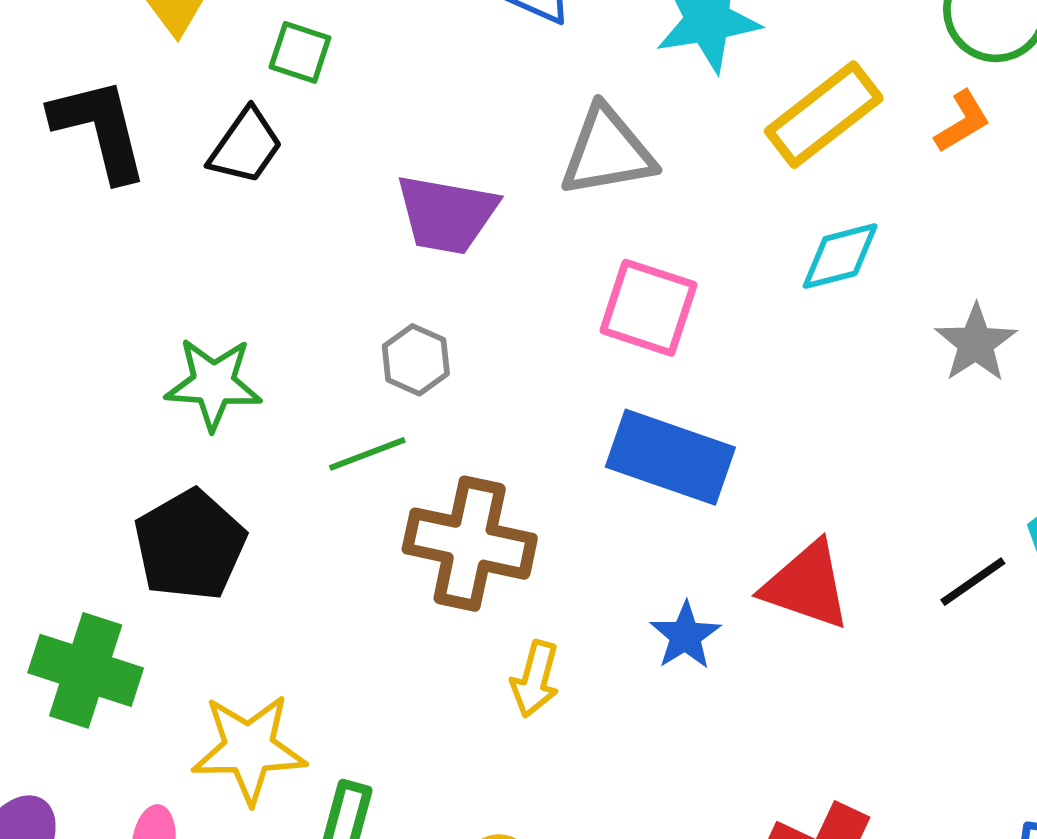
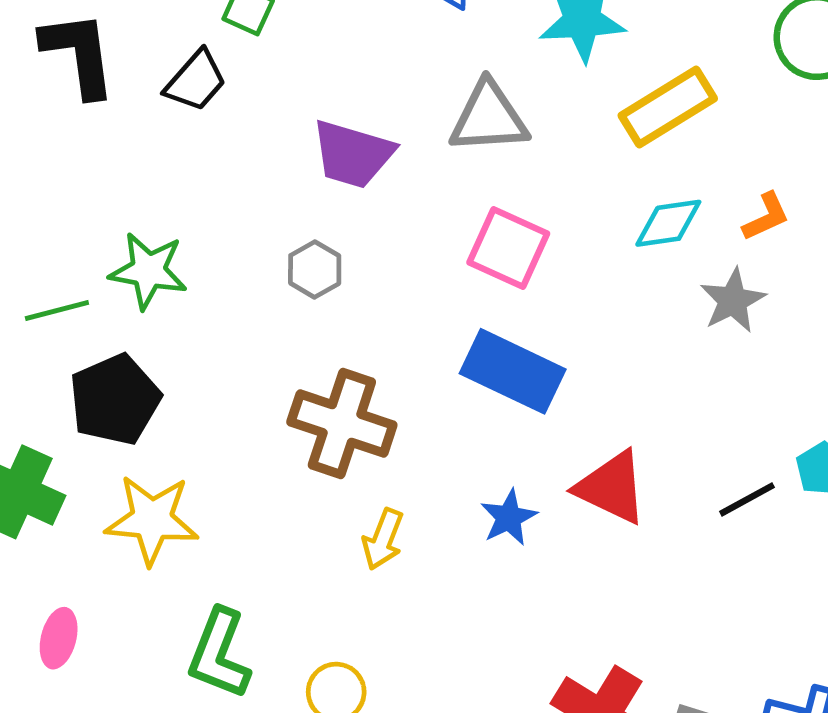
orange L-shape: (962, 122) -> (766, 217), moved
gray star: (976, 343) -> (733, 301), moved
green line: (367, 454) -> (57, 310), moved
yellow star: (249, 749) -> (152, 520), moved

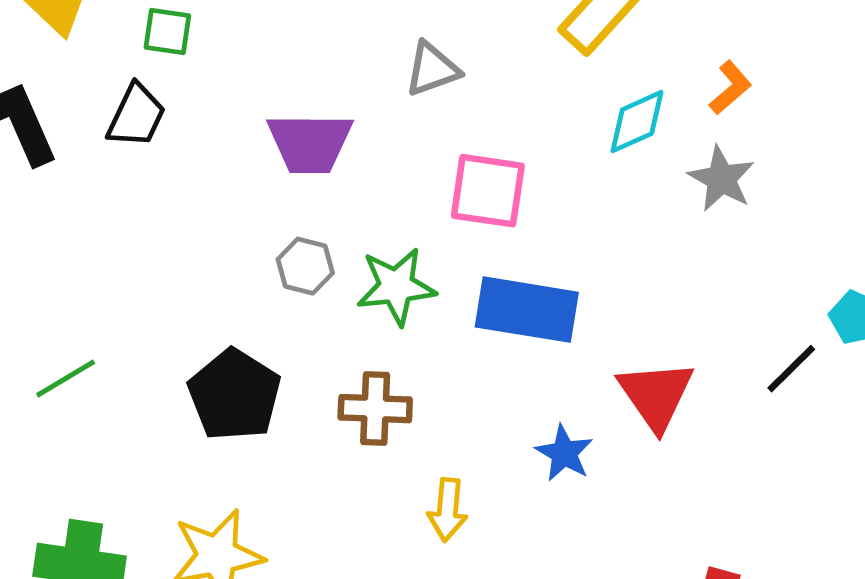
gray triangle: (489, 118) -> (432, 69), size x0.7
green star: (148, 271) -> (396, 286), moved
black pentagon: (115, 400) -> (234, 395), moved
brown cross: (342, 424) -> (375, 409), size x0.7
red triangle: (612, 488) -> (656, 395), turned 46

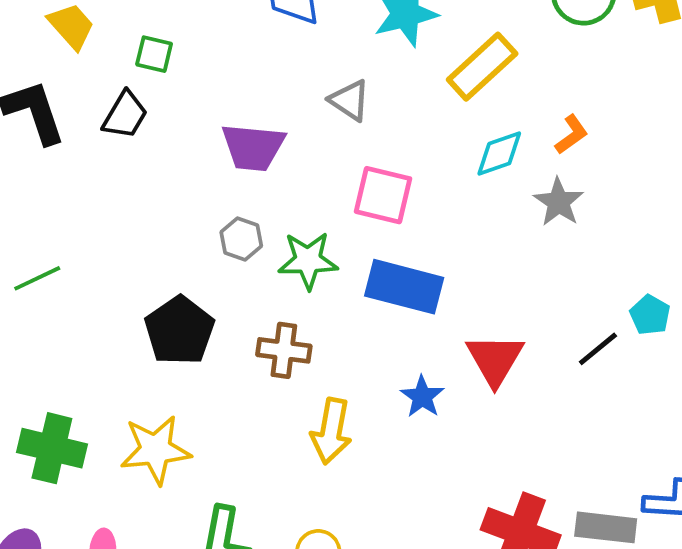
gray triangle: (432, 69) -> (350, 100), turned 48
green line: (66, 378) -> (37, 278), moved
yellow arrow: (448, 510) -> (331, 431), size x1.4

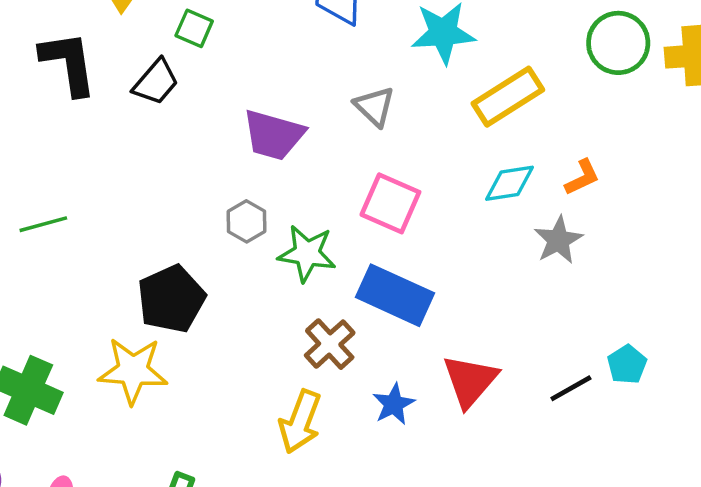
brown cross: (284, 350) -> (330, 344), moved, turned 30
yellow star: (156, 450) -> (133, 371), moved

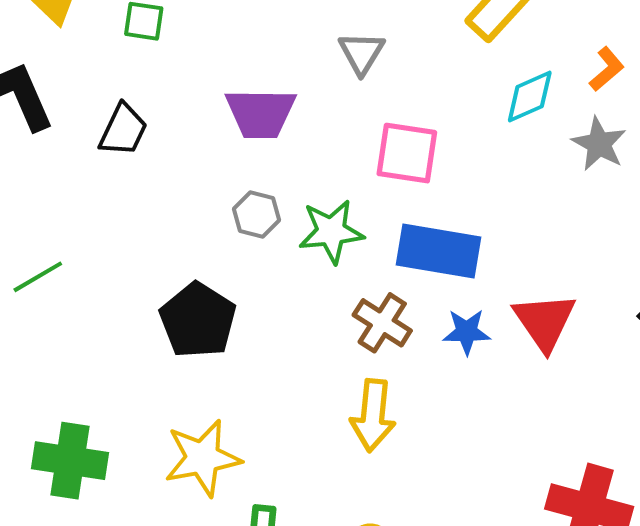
black trapezoid: (156, 82) -> (123, 130), moved
gray triangle: (375, 106) -> (361, 53), turned 33
yellow star: (133, 371) -> (203, 458), moved
blue star: (394, 404) -> (467, 332), moved, turned -30

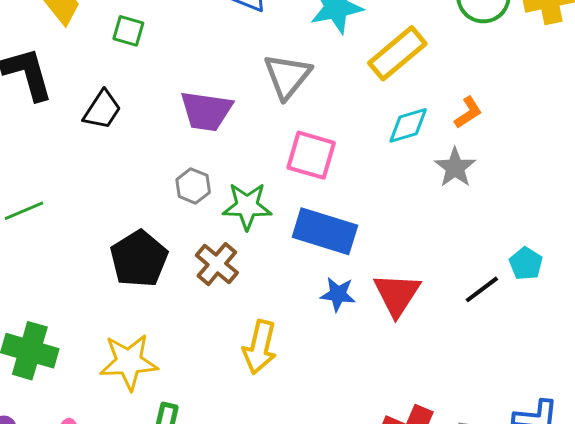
gray triangle: (361, 53) -> (287, 76), size x1.4
brown cross: (382, 323) -> (217, 264), moved

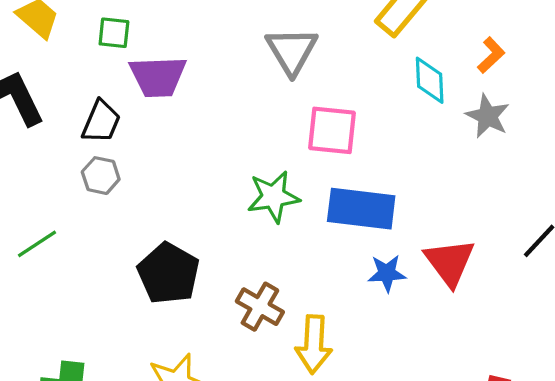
purple trapezoid: (206, 111) -> (158, 77), moved
cyan diamond: (408, 125) -> (430, 80), turned -66
gray hexagon: (193, 186) -> (101, 176), moved
brown cross: (217, 264) -> (260, 307), moved

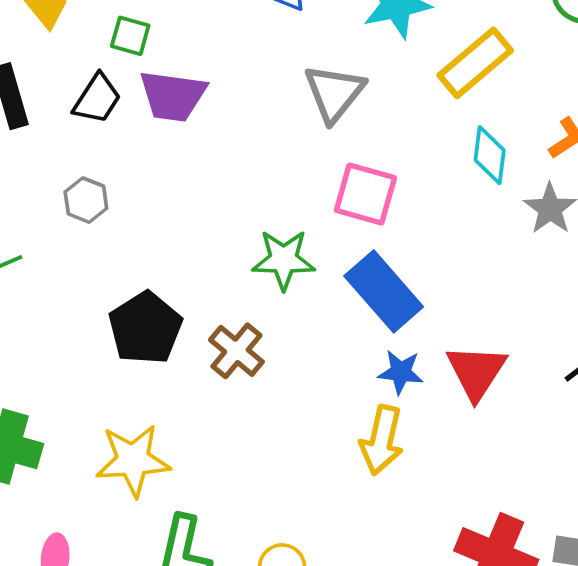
black trapezoid: (101, 122) -> (97, 99), moved
blue rectangle: (361, 209) -> (384, 291), turned 32
brown cross: (260, 307) -> (236, 351), moved
yellow arrow: (314, 344) -> (382, 440), moved

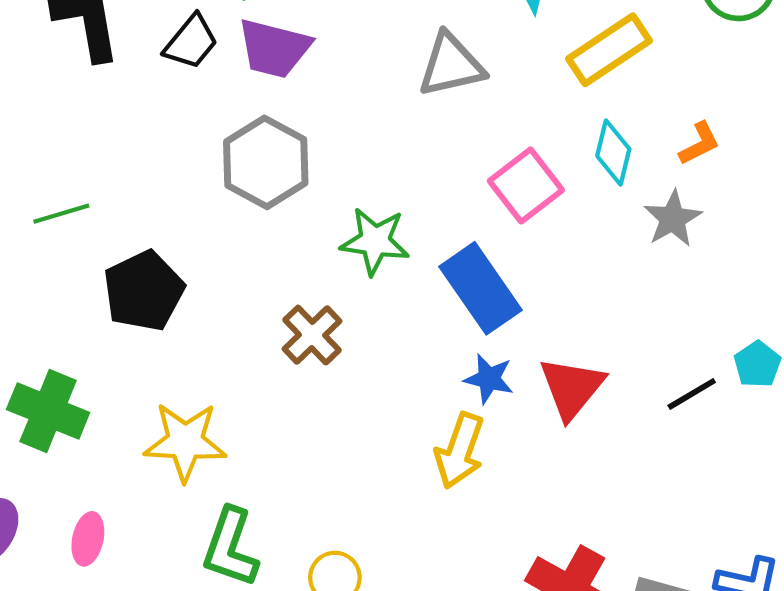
gray triangle: (334, 93) -> (451, 65), turned 32
pink square: (365, 194) -> (526, 185), moved, turned 30
gray hexagon: (86, 200) -> (266, 162), moved, size x1.8
black pentagon: (145, 328) -> (144, 291), moved

